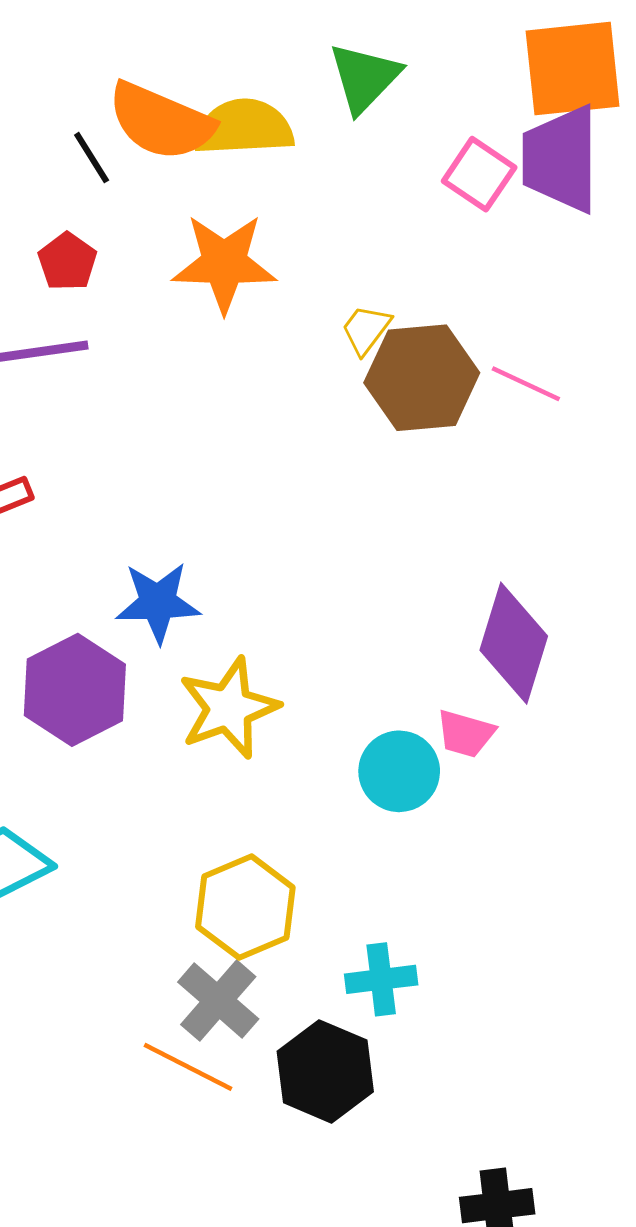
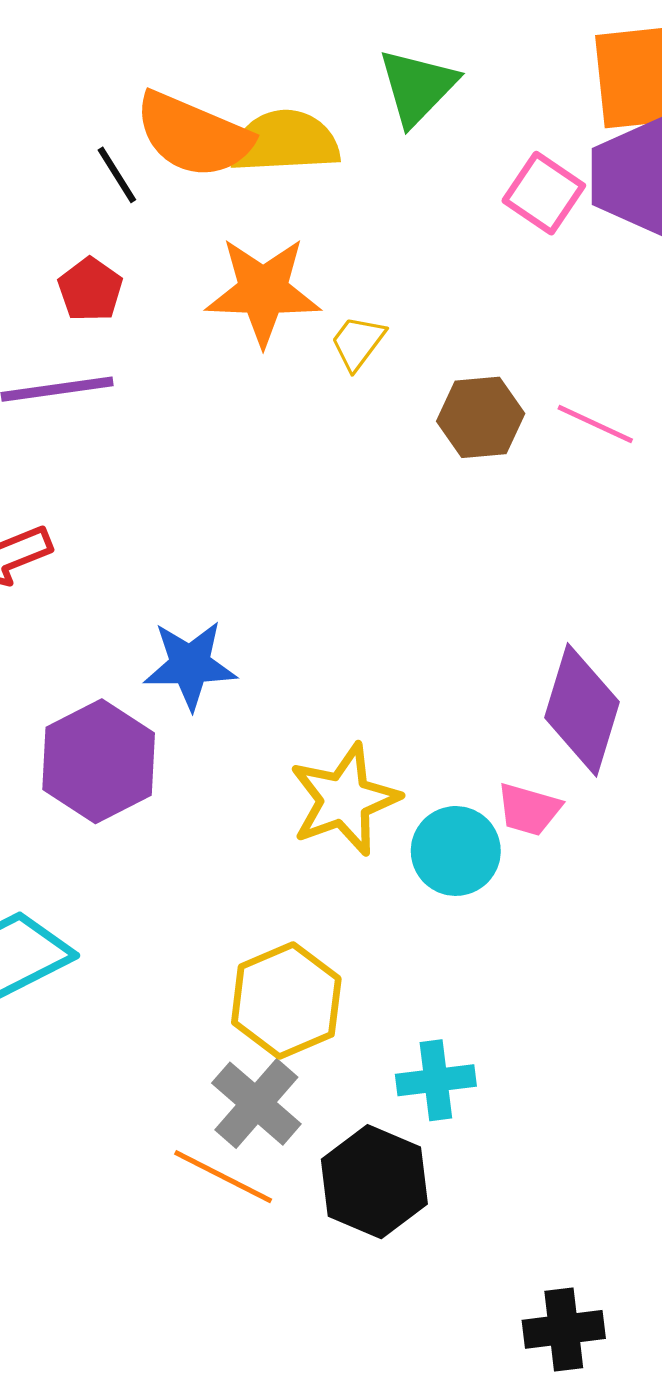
yellow trapezoid: (366, 329) -> (358, 343), moved
brown hexagon: (422, 378) -> (481, 417), size x0.7
yellow star: (229, 708) -> (344, 799), moved

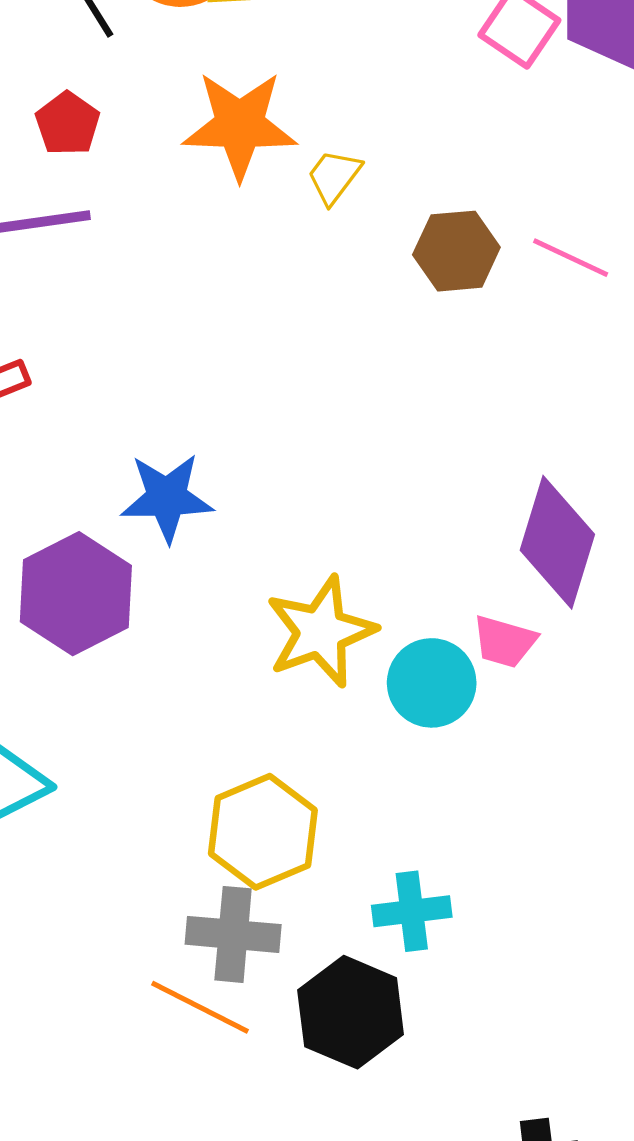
gray cross: (256, 1104) -> (233, 934), turned -36

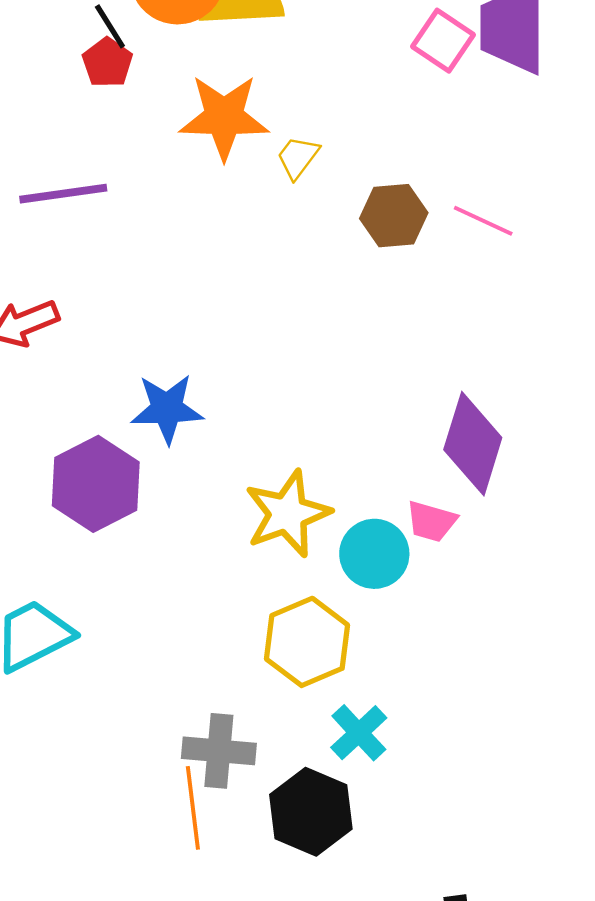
red pentagon: (68, 124) -> (107, 63), moved
yellow hexagon: (263, 832) -> (307, 642), moved
cyan cross: (412, 911) -> (359, 733), turned -36
orange line: (200, 1007) -> (193, 808), turned 56

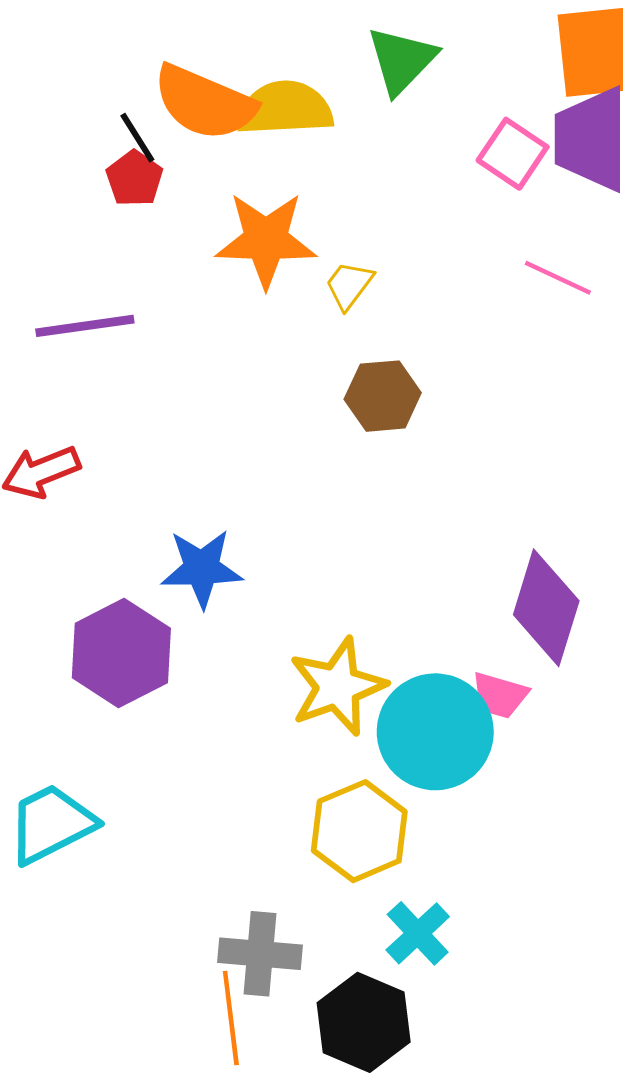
brown hexagon: (394, 216) -> (383, 396), moved
pink line: (483, 221) -> (558, 278), moved
cyan circle: (374, 554) -> (435, 732), size x1.5

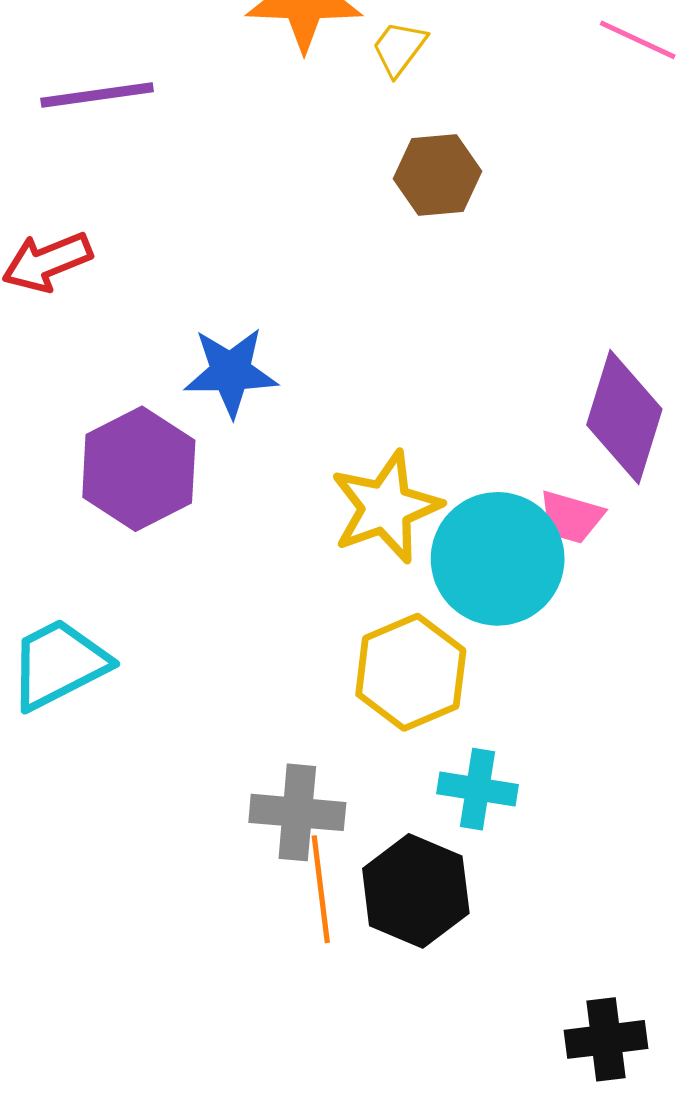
cyan cross: (418, 933) -> (478, 789), turned -38
orange line: (231, 1018) -> (321, 889), moved

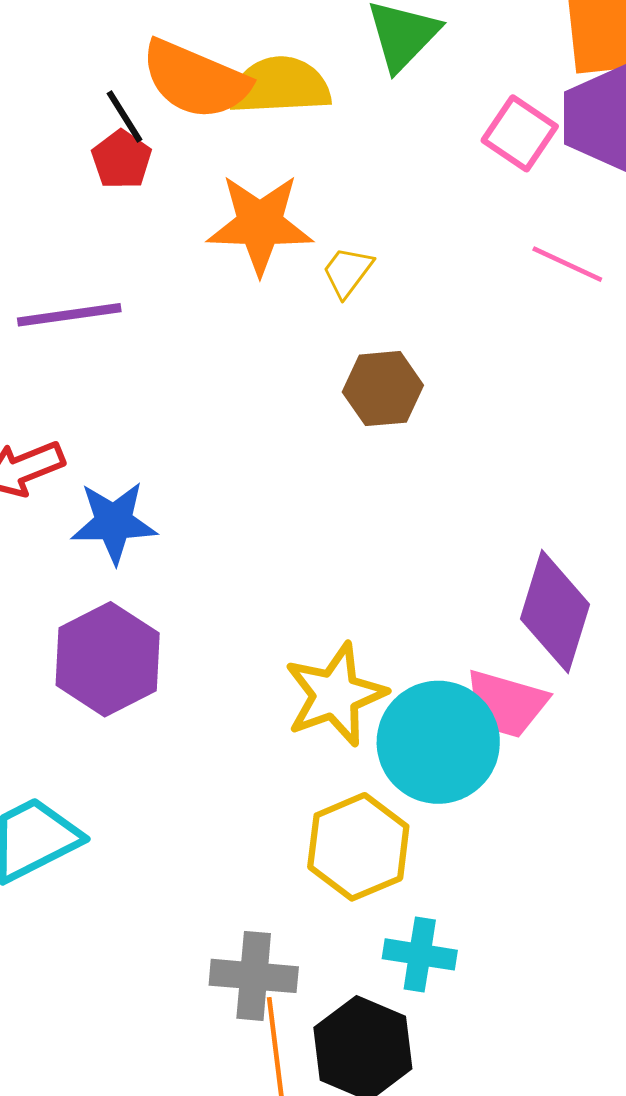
blue star: (231, 372) -> (114, 522), moved
pink trapezoid: (571, 517) -> (506, 704), size x1.4

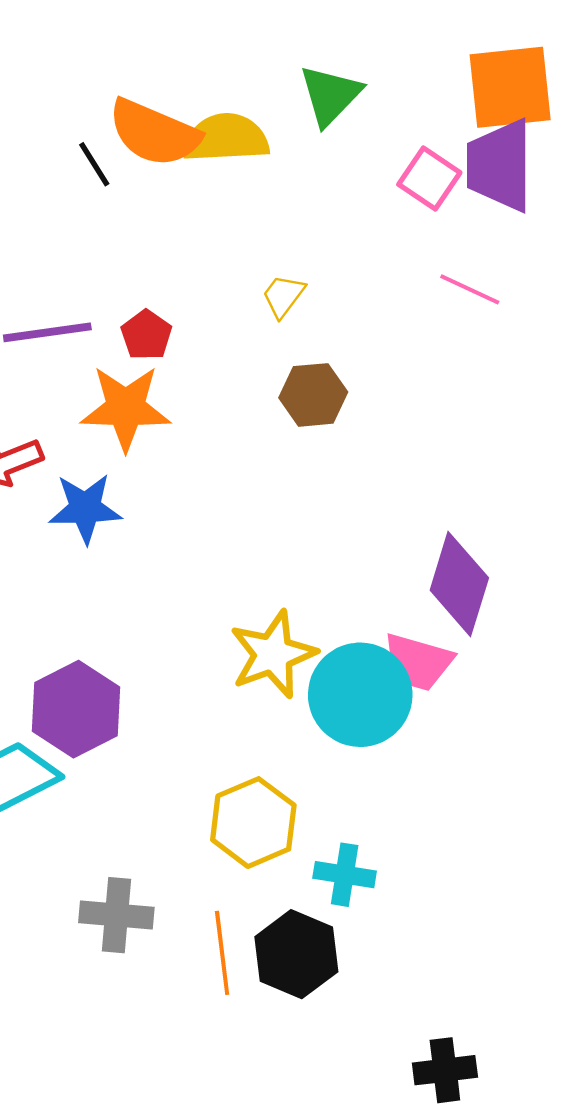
red pentagon: (121, 160) -> (146, 335), moved
orange star: (260, 224) -> (126, 408), moved
purple hexagon: (108, 659) -> (76, 709), moved
yellow hexagon: (358, 847) -> (253, 823), moved
gray cross: (254, 976) -> (116, 915), moved

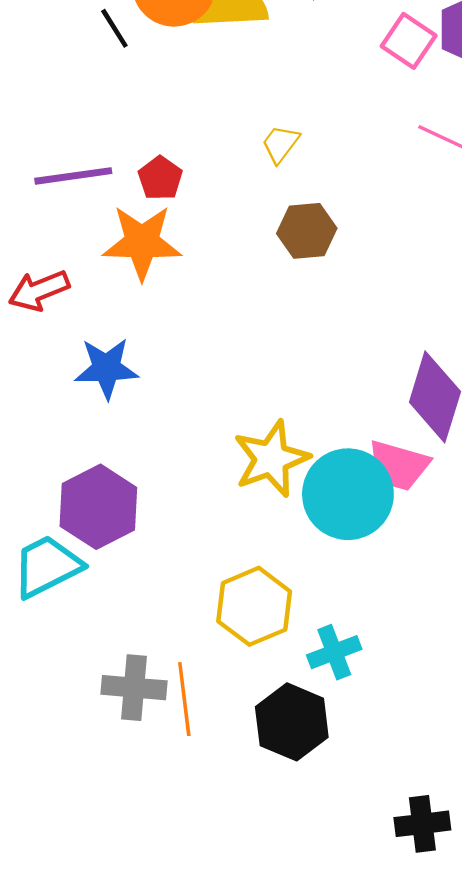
blue star: (85, 508) -> (106, 368), moved
cyan cross: (345, 875) -> (334, 652), turned -30
orange line: (222, 953) -> (184, 699), moved

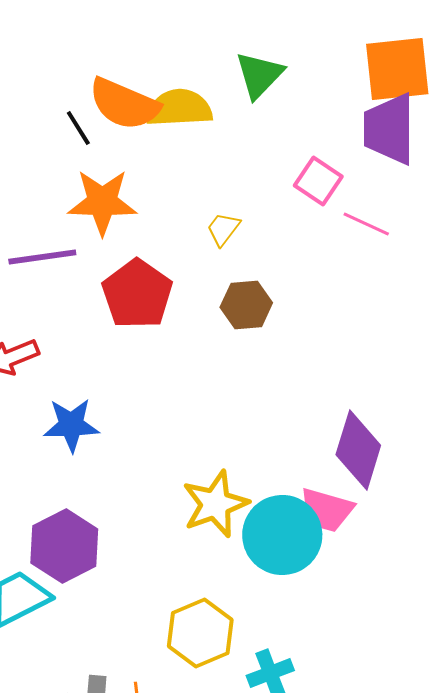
pink square: (409, 41) -> (318, 181), moved
red pentagon: (160, 178) -> (137, 294), moved, size x1.8
orange star: (142, 242) -> (102, 202), moved

